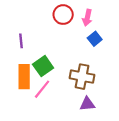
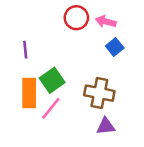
pink arrow: (87, 18) -> (106, 22), turned 91

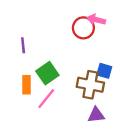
red circle: (76, 18) -> (83, 28), moved
blue square: (115, 47) -> (104, 71), moved, turned -35
orange rectangle: (29, 93) -> (27, 85), size x0.7

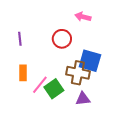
red circle: (83, 28) -> (62, 39), moved
blue square: (104, 71) -> (90, 61), size x1.6
green square: (47, 73) -> (54, 89), moved

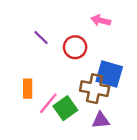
purple line: (20, 39) -> (41, 37), moved, turned -40

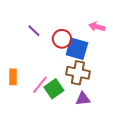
pink arrow: (101, 20) -> (97, 27), moved
blue square: (109, 74) -> (77, 49), moved
orange rectangle: (28, 89) -> (13, 77), moved

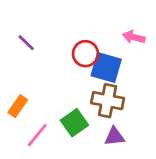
purple line: (34, 31) -> (26, 43), moved
orange rectangle: (13, 77) -> (18, 106), turned 35
pink line: (40, 85) -> (37, 135), moved

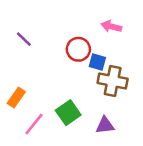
pink arrow: (134, 37) -> (111, 26), moved
blue square: (106, 67) -> (97, 62), size x0.6
brown cross: (108, 101) -> (113, 81), moved

